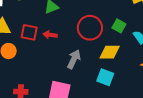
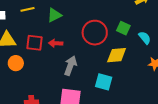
gray arrow: (74, 59) -> (70, 66), moved
cyan square: (105, 77) -> (104, 82), moved

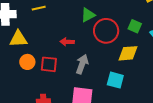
green triangle: (54, 15) -> (88, 15), moved
red square: (35, 43) -> (49, 64), moved

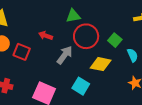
gray arrow: (82, 64) -> (65, 55), moved

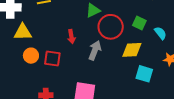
red arrow: (46, 36) -> (71, 37), turned -104
cyan square: (81, 86) -> (144, 74), moved

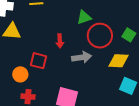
gray arrow: (95, 50) -> (82, 57), turned 54
orange circle: (31, 56) -> (20, 74), moved

